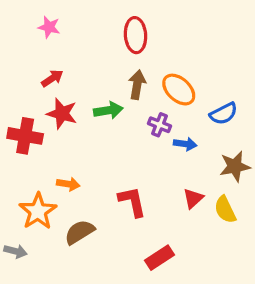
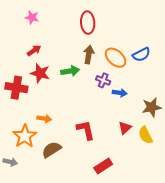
blue semicircle: (224, 114) -> (141, 55), moved

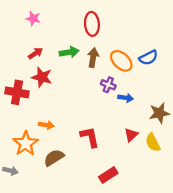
green arrow: (70, 71) -> (69, 52), moved

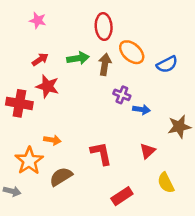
orange ellipse: (121, 61) -> (132, 52), moved
yellow semicircle: (153, 142) -> (166, 183), moved

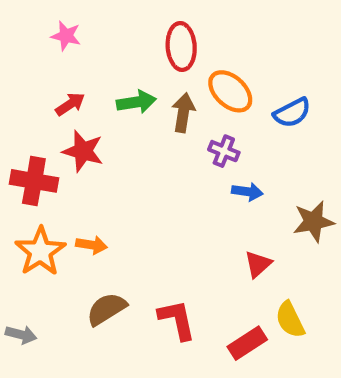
purple cross: (122, 95) -> (224, 151), moved
red L-shape: (101, 153) -> (177, 320), moved
orange star: (29, 161) -> (40, 251), moved
red rectangle: (122, 196) -> (247, 343), moved

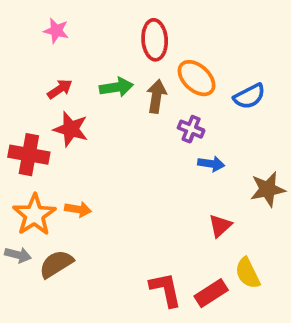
brown semicircle: (106, 309) -> (56, 264), moved
red L-shape: (177, 320) -> (166, 290), moved
gray arrow: (21, 335) -> (18, 255), moved

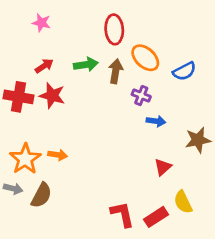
red cross: (29, 155) -> (18, 97), moved
brown semicircle: (56, 264) -> (41, 195), turned 150

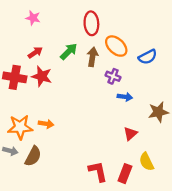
green arrow: (86, 65) -> (69, 51), turned -36
orange star: (25, 159) -> (20, 127), turned 30
red rectangle: (156, 217) -> (125, 174), turned -36

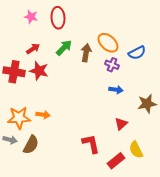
red ellipse: (91, 23) -> (58, 18), moved
purple cross: (113, 76) -> (112, 65), moved
red L-shape: (98, 171) -> (91, 144), moved
red rectangle: (125, 174) -> (116, 161), turned 30

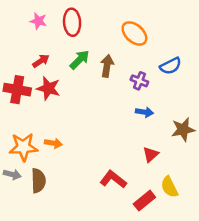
orange ellipse: (108, 43) -> (134, 33), moved
red L-shape: (91, 144) -> (113, 179), turned -40
brown semicircle: (31, 145) -> (38, 181), turned -30

